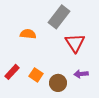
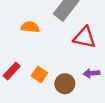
red triangle: (75, 43) -> (85, 37), turned -45

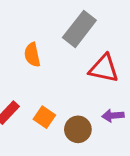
orange semicircle: (30, 27) -> (32, 55), turned -108

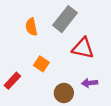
orange semicircle: (32, 55) -> (31, 27), moved
orange square: (44, 117) -> (41, 64), moved

